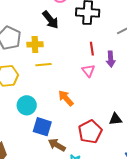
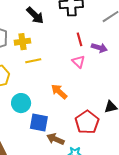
purple arrow: (111, 59) -> (99, 48), turned -63

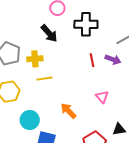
purple arrow: (99, 48) -> (113, 59), moved
pink triangle: (79, 62) -> (102, 97), moved

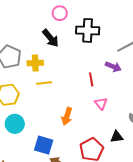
red line: (92, 60) -> (91, 79), moved
orange arrow: (68, 111) -> (67, 116), turned -120
cyan circle: (30, 120) -> (15, 124), moved

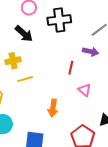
red line: (91, 79) -> (71, 68), turned 32

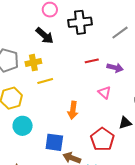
purple arrow: (91, 51) -> (115, 68), moved
red line: (71, 68) -> (92, 61), moved, turned 64

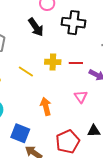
yellow cross: (33, 63) -> (53, 62), moved
yellow line: (45, 81) -> (26, 71), turned 35
orange arrow: (73, 110) -> (46, 106), turned 144

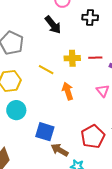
black cross: (73, 23) -> (90, 18), size x0.7
orange arrow: (46, 106) -> (68, 91), moved

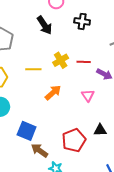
yellow cross: (72, 58) -> (61, 60), turned -35
yellow line: (46, 70) -> (33, 69), turned -35
orange arrow: (68, 91) -> (53, 93), turned 60

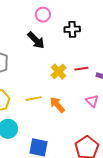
yellow line: (33, 69) -> (34, 99), moved
orange arrow: (53, 93) -> (57, 105), turned -78

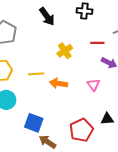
red line: (81, 69) -> (97, 43), moved
orange arrow: (57, 105) -> (58, 83), turned -48

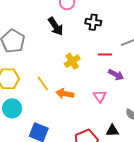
yellow line: (36, 74) -> (43, 83), turned 56

